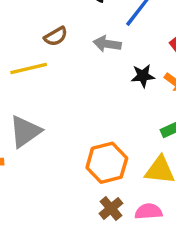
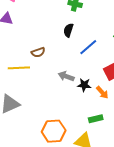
gray arrow: (107, 44) -> (66, 76), moved

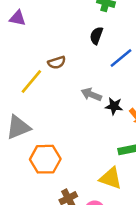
yellow line: (19, 68) -> (31, 81), turned -50
orange hexagon: (54, 131) -> (45, 159), moved

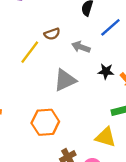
gray arrow: (91, 94) -> (81, 47), moved
gray triangle: (18, 127) -> (65, 80), moved

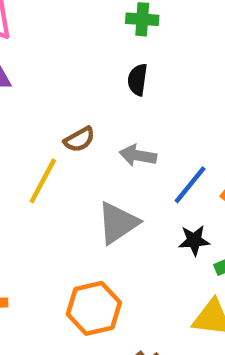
blue line: (110, 27) -> (190, 185), moved
black star: (106, 71) -> (194, 240), moved

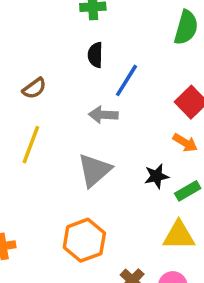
brown semicircle: (79, 140) -> (34, 88), moved
blue line: (190, 185) -> (126, 80), moved

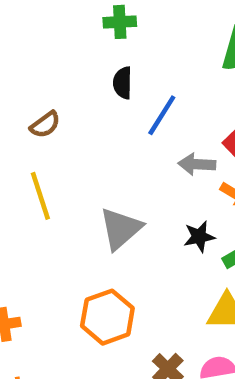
gray arrow: (103, 115) -> (197, 164), moved
yellow line: (31, 145) -> (40, 196), turned -39

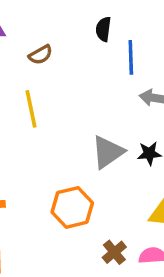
blue line: (162, 115) -> (131, 57), turned -40
gray triangle: (121, 229) -> (108, 152), moved

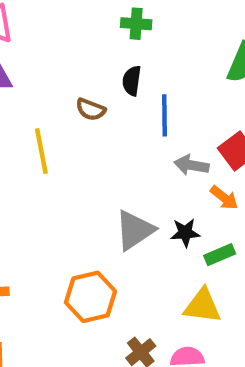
brown semicircle: (41, 55) -> (91, 109), moved, turned 50
yellow line: (31, 109) -> (41, 151), moved

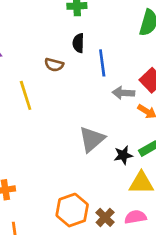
black star: (185, 233) -> (123, 155), moved
orange hexagon: (90, 297) -> (72, 210), moved

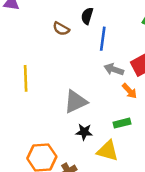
yellow line: (26, 95) -> (26, 78), moved
black star: (123, 155) -> (84, 132), moved

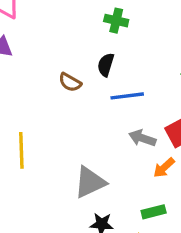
blue line: (103, 39) -> (127, 96), turned 75
orange arrow: (130, 91) -> (164, 168), turned 91

